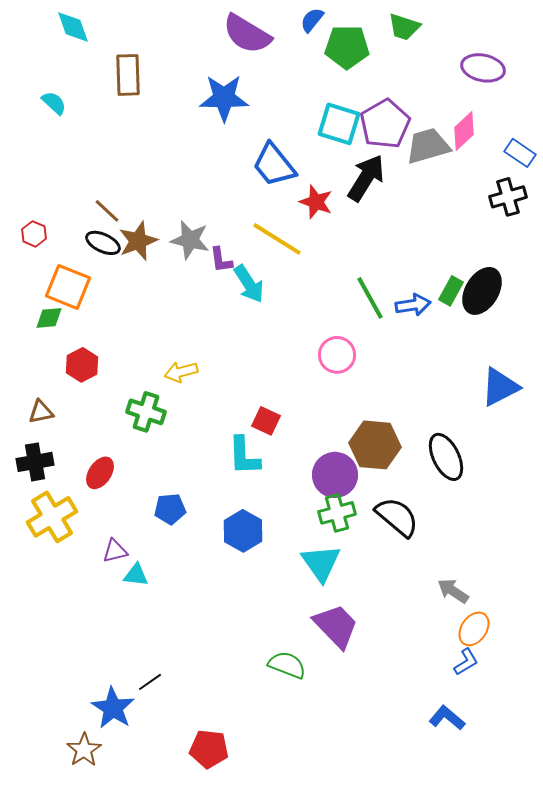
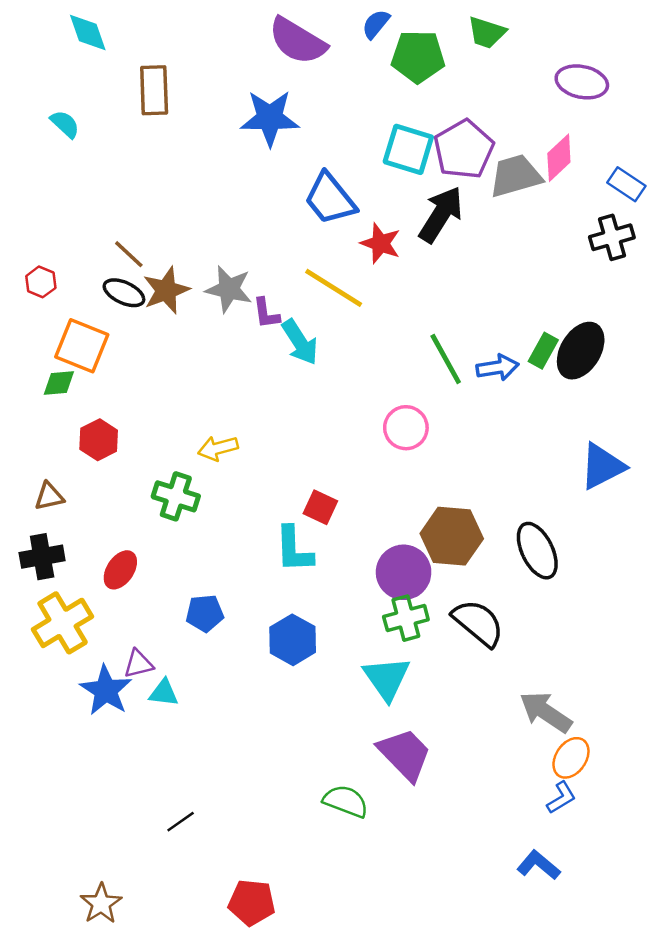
gray arrow: (453, 591) -> (546, 712), size x1.4
blue star: (113, 708) -> (106, 690), moved

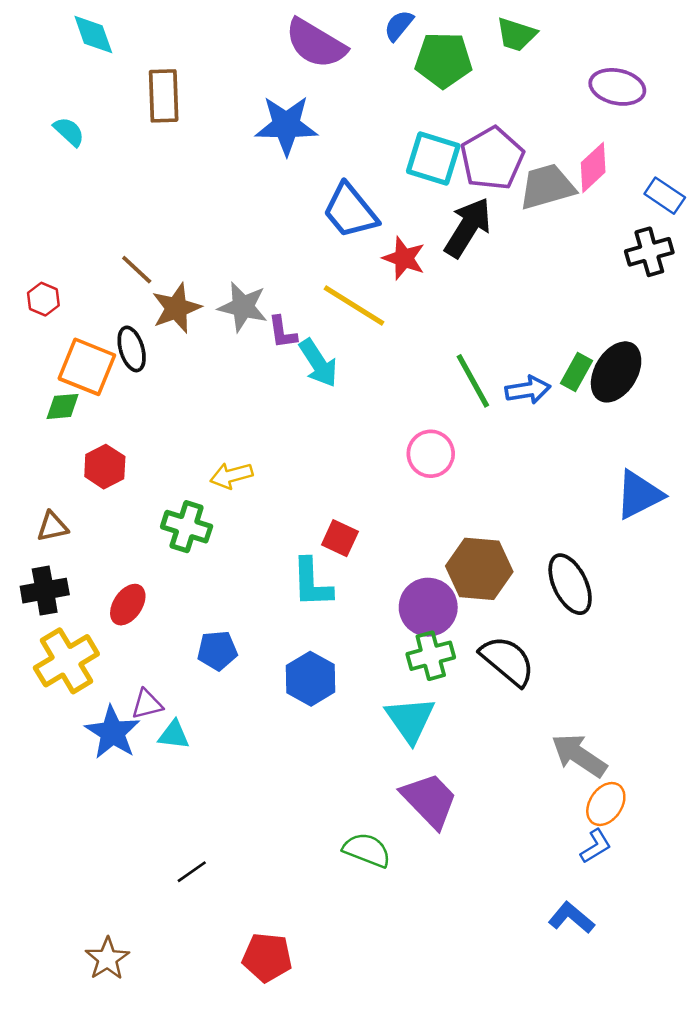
black ellipse: (124, 293) -> (132, 349), moved, turned 48

